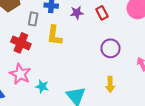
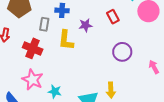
purple star: (77, 13) -> (86, 25), moved
yellow arrow: (110, 84) -> (111, 90), moved

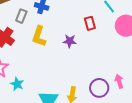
purple star: (86, 25) -> (70, 41), moved
purple circle: (122, 52) -> (99, 88), moved

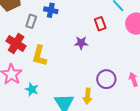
yellow L-shape: (39, 36) -> (39, 56), moved
purple circle: (99, 88) -> (106, 79), moved

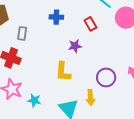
blue cross: (51, 10) -> (56, 17), moved
yellow L-shape: (39, 56) -> (63, 72), moved

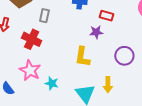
red rectangle: (90, 24) -> (106, 16), moved, turned -48
purple circle: (106, 77) -> (124, 56), moved

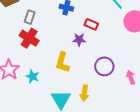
red cross: (32, 39) -> (29, 38), moved
cyan star: (52, 83) -> (32, 76), moved

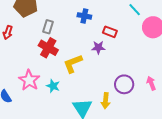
yellow L-shape: (63, 62) -> (73, 64), moved, turned 55
purple circle: (104, 66) -> (124, 84), moved

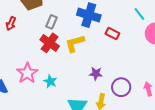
blue cross: (84, 16) -> (89, 15), size x1.6
purple star: (98, 47) -> (96, 74), moved
yellow L-shape: (73, 64) -> (75, 43), moved

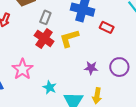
cyan star: (50, 81) -> (50, 87), moved
purple circle: (121, 87) -> (119, 67), moved

